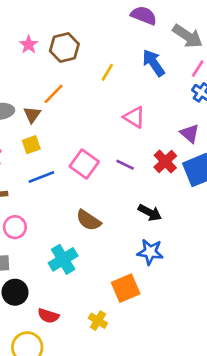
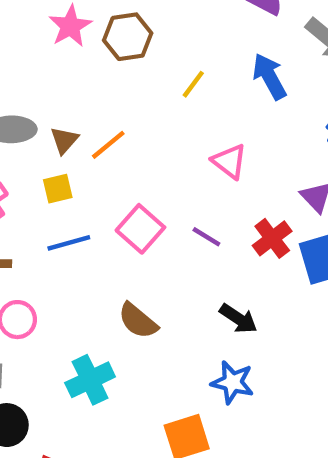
pink star: (29, 45) -> (70, 26), size x1.4
orange line: (54, 94) -> (108, 145), moved

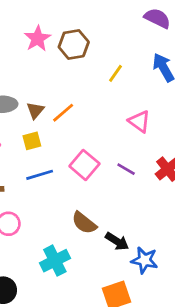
black arrow: (238, 319) -> (117, 241), moved

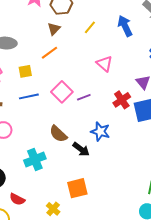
brown triangle: (35, 110) -> (54, 29), moved
purple line: (126, 169) -> (84, 97), moved, turned -56
blue star: (145, 260) -> (100, 132), moved

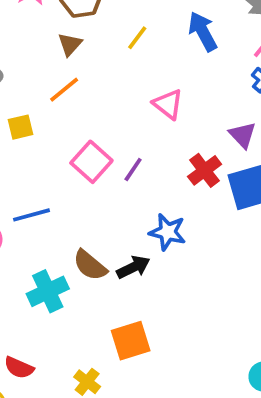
blue line: (29, 96) -> (32, 215), moved
purple line: (84, 97) -> (133, 170), turned -32
brown semicircle: (58, 134) -> (90, 265), moved
black arrow: (81, 149) -> (133, 267), turned -60

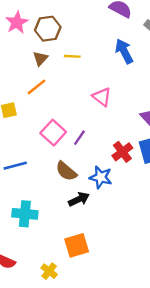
yellow line: (137, 38) -> (72, 56), moved, turned 56
red cross: (205, 170) -> (122, 152), moved
brown semicircle: (90, 265) -> (66, 171), moved
cyan cross: (48, 291) -> (25, 214), turned 30

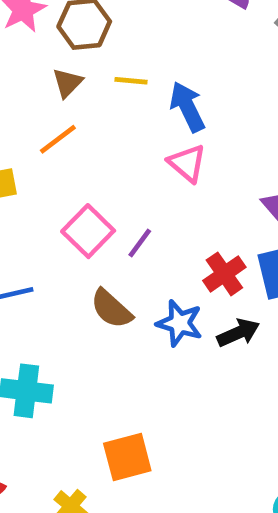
blue arrow: (124, 51) -> (187, 107), moved
black arrow: (79, 199) -> (238, 333), moved

